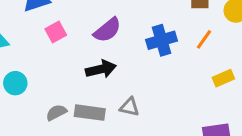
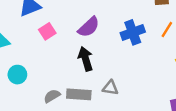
black arrow: (101, 69) -> (86, 59), turned -90

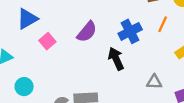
black arrow: (86, 59) -> (116, 59), moved
gray triangle: (110, 88) -> (154, 82), moved

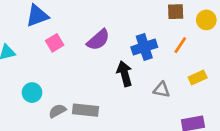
gray triangle: (154, 82) -> (161, 90), moved
cyan circle: (24, 87) -> (32, 93), moved

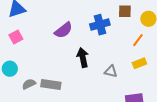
pink square: (55, 43) -> (16, 37), moved
orange line: (180, 45) -> (138, 40), moved
blue cross: (144, 47) -> (100, 25), moved

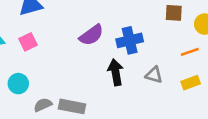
blue cross: (100, 25) -> (130, 40), moved
orange line: (138, 40) -> (190, 52), turned 32
gray triangle: (111, 71) -> (154, 75), moved

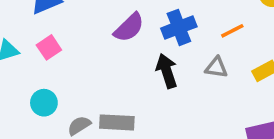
orange line: (190, 52) -> (232, 31), moved

